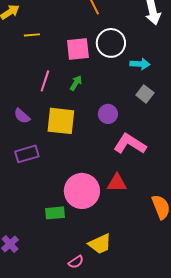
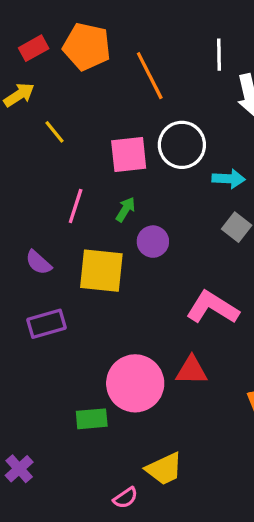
yellow line: (32, 35) -> (55, 132), turned 56
purple circle: (108, 114) -> (153, 242), moved

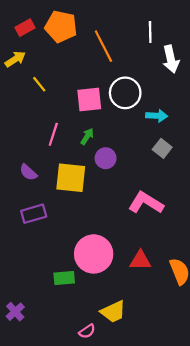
red triangle: (192, 370) -> (140, 261), moved

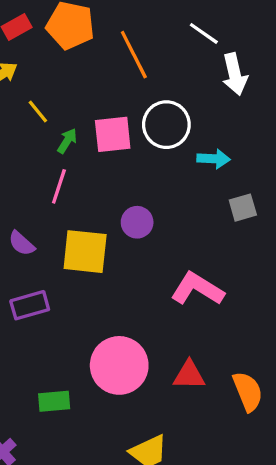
white line: (150, 32) -> (204, 33), turned -54
green arrow: (87, 136) -> (67, 141), moved
gray square: (162, 148) -> (243, 208), moved, turned 36
green rectangle: (64, 278) -> (54, 401), moved

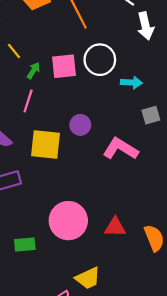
pink L-shape: (197, 289) -> (121, 149), moved

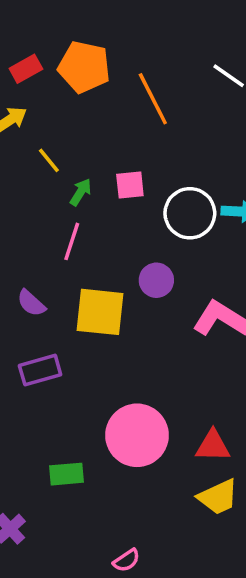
white circle: (100, 60) -> (190, 213), moved
pink square: (64, 66) -> (130, 185), size x0.7
yellow trapezoid: (88, 278) -> (218, 497), moved

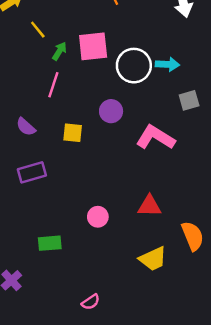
pink square: (130, 185) -> (93, 46), size x1.5
yellow square: (100, 312) -> (73, 133), size x0.6
pink circle: (137, 435) -> (98, 217), size x0.5
red triangle: (213, 446) -> (149, 206), moved

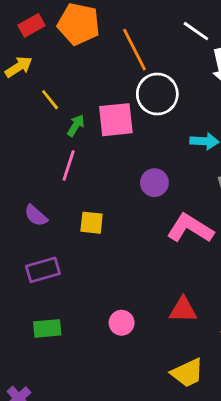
white circle: (134, 66) -> (157, 94), moved
purple circle: (111, 111) -> (154, 183), moved
green rectangle: (50, 243) -> (47, 328), moved

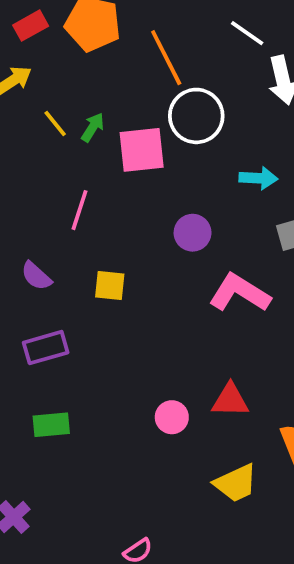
green arrow: (76, 125) -> (93, 127), moved
pink circle: (122, 323) -> (172, 417), moved

